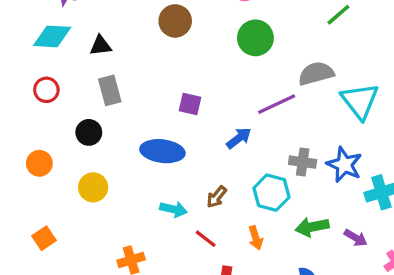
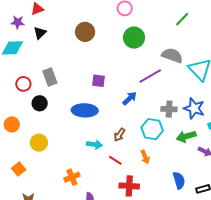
black triangle: (101, 46) -> (40, 33), moved, turned -32
gray semicircle: (316, 73) -> (172, 55), turned 40
red circle: (46, 90) -> (23, 84), moved
yellow circle: (93, 187) -> (39, 143), moved
green arrow: (312, 227) -> (186, 136), moved

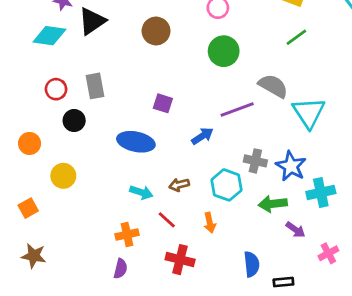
black triangle: (40, 33) -> (92, 21), size x1.5
brown arrow: (120, 135) -> (179, 185), turned 32
orange cross: (72, 177) -> (127, 235), moved

